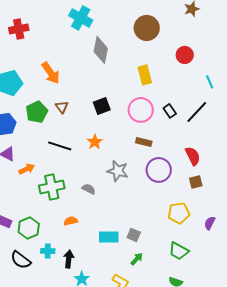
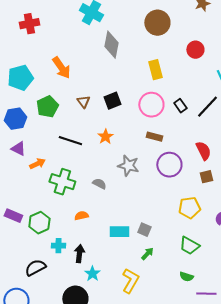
brown triangle: (62, 107) -> (83, 102), moved
green cross: (52, 187) -> (62, 182), turned 30
black semicircle: (21, 260) -> (35, 268), moved, turned 115

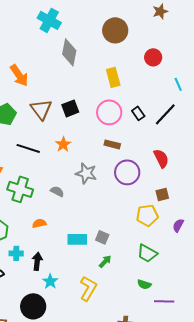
brown triangle: (83, 102) -> (41, 109), size x1.6
brown square: (206, 177) -> (162, 194), moved

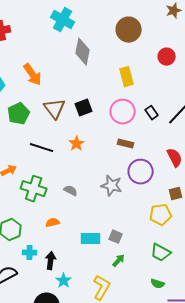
gray star: (86, 173) -> (112, 186), moved

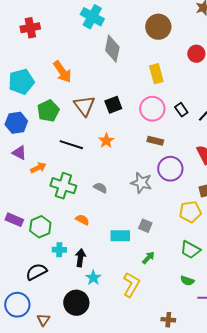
orange semicircle: (53, 223) -> (82, 220), turned 40
gray square: (116, 237) -> (145, 226), moved

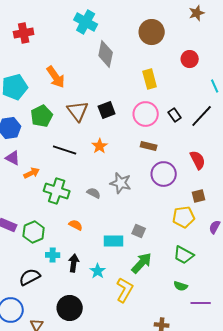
gray star: (141, 183) -> (121, 183), moved
green arrow: (148, 258) -> (142, 263), size x1.6
cyan star: (93, 278) -> (98, 271), moved

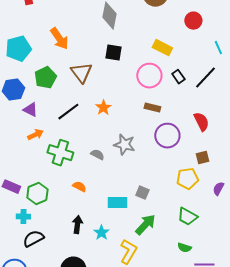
yellow rectangle: (150, 79) -> (162, 48), moved, turned -48
black square: (107, 110) -> (113, 53), moved, turned 30
black line: (65, 150) -> (68, 112), turned -55
purple triangle: (13, 158) -> (30, 110), moved
cyan cross: (53, 255) -> (23, 217), moved

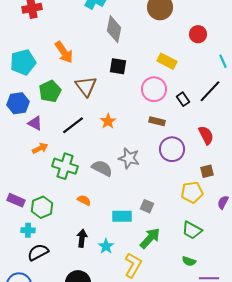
black rectangle: (178, 77) -> (183, 99), moved
gray semicircle: (97, 155) -> (102, 168), size x1.5

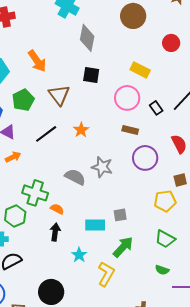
green cross: (65, 166) -> (35, 193), moved
gray square: (147, 206) -> (120, 215), turned -32
black arrow: (82, 238) -> (55, 232), moved

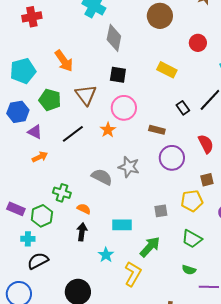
pink circle: (127, 98) -> (124, 108), moved
green pentagon: (23, 100) -> (50, 100), turned -30
green cross: (35, 193) -> (62, 193), size x0.7
gray square: (120, 215) -> (161, 211), moved

